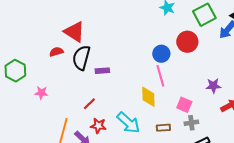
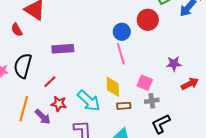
red semicircle: (56, 52) -> (17, 30), turned -104
black semicircle: (81, 58) -> (23, 66), moved
purple rectangle: (102, 71) -> (63, 49), size x1.5
yellow diamond: (148, 97) -> (113, 87), moved

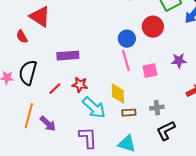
purple star: (174, 64) -> (179, 61), moved
pink square: (145, 83) -> (150, 71), moved, turned -35
red star: (59, 104) -> (80, 85), moved

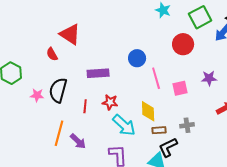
blue circle: (127, 39) -> (137, 58), moved
red line: (55, 89) -> (85, 106), turned -40
black L-shape: (166, 131) -> (168, 147), moved

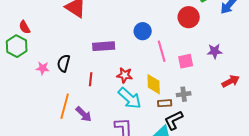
red semicircle: (52, 54) -> (25, 27), moved
black semicircle: (58, 90) -> (64, 63), size x0.7
red star: (110, 102) -> (125, 75), moved
gray cross: (187, 125) -> (184, 94), moved

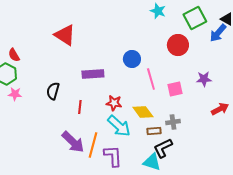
pink star: (43, 68) -> (15, 94), moved
yellow diamond: (154, 84) -> (143, 112), turned -35
orange line: (65, 106) -> (93, 145), moved
purple arrow: (84, 114) -> (73, 142), size x1.4

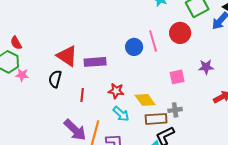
red triangle: (65, 35) -> (67, 56), moved
pink line: (151, 79) -> (153, 41), moved
pink star: (15, 94) -> (22, 75), moved
cyan arrow: (119, 126) -> (121, 114), size x0.7
brown rectangle: (154, 131) -> (156, 119), size x1.5

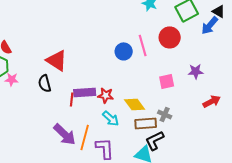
purple rectangle: (95, 62) -> (85, 92), moved
black semicircle: (55, 79) -> (45, 83), turned -30
gray cross: (175, 110) -> (165, 114), turned 32

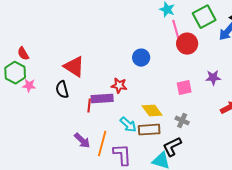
pink line: (143, 45) -> (176, 31), moved
red star: (106, 95) -> (119, 86), moved
brown rectangle: (146, 123) -> (149, 130), moved
purple arrow: (65, 134) -> (82, 141), size x0.7

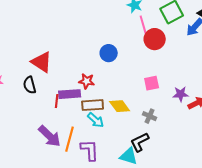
purple star: (213, 78) -> (181, 94), moved
brown rectangle: (149, 130) -> (93, 105), moved
purple arrow: (82, 141) -> (50, 136), size x1.4

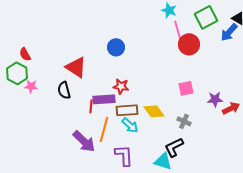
blue circle: (109, 53) -> (116, 47), moved
orange line: (70, 139) -> (104, 129), moved

